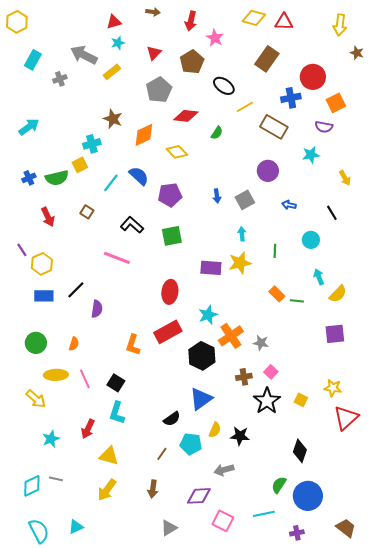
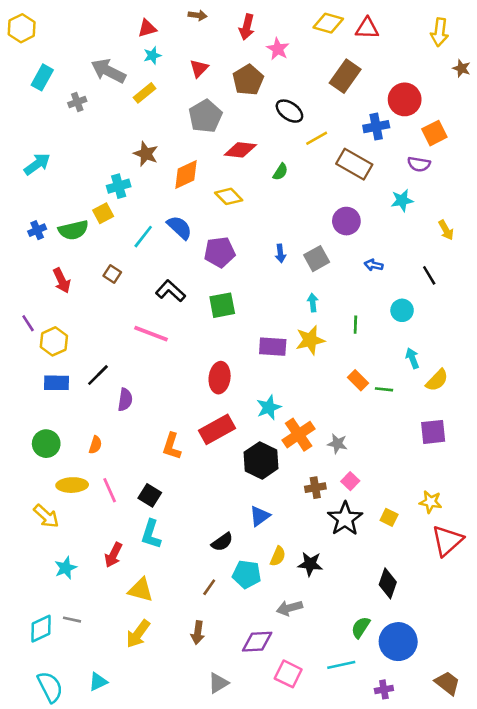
blue triangle: (201, 399) -> (260, 516), size x0.7

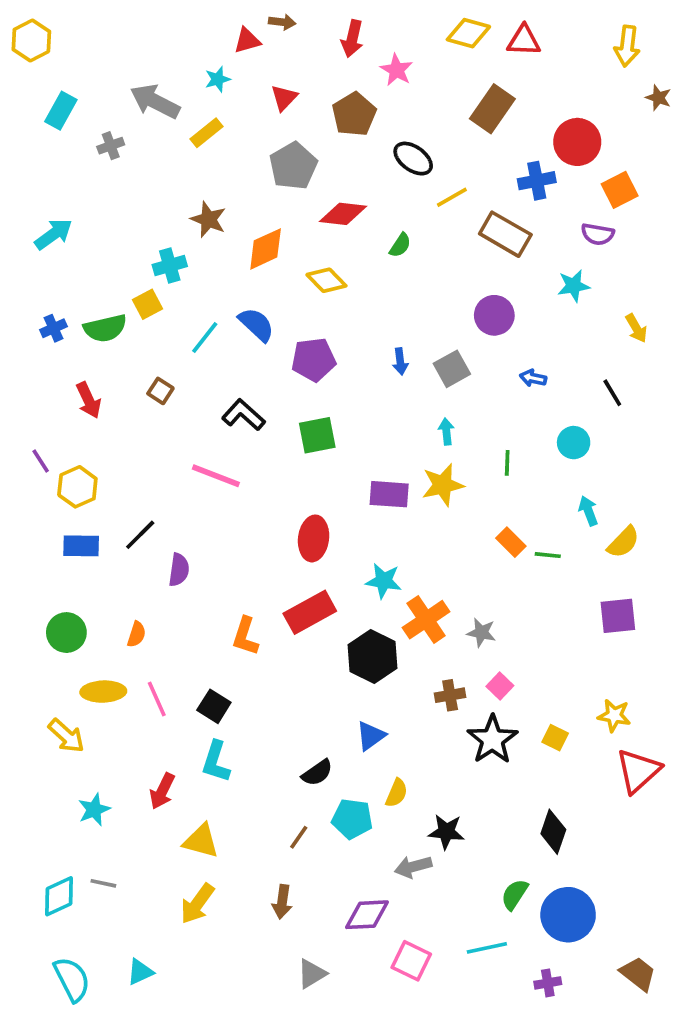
red triangle: (147, 28) -> (247, 40), moved
cyan star: (269, 407) -> (384, 581), turned 30
black star: (310, 564) -> (446, 832), moved

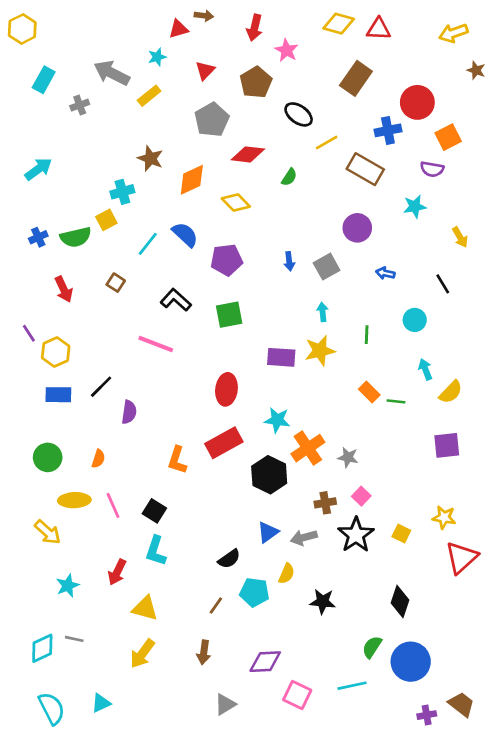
yellow arrow: (627, 46) -> (453, 33), turned 64
gray arrow: (413, 867) -> (304, 538), moved
purple cross: (548, 983) -> (427, 715), moved

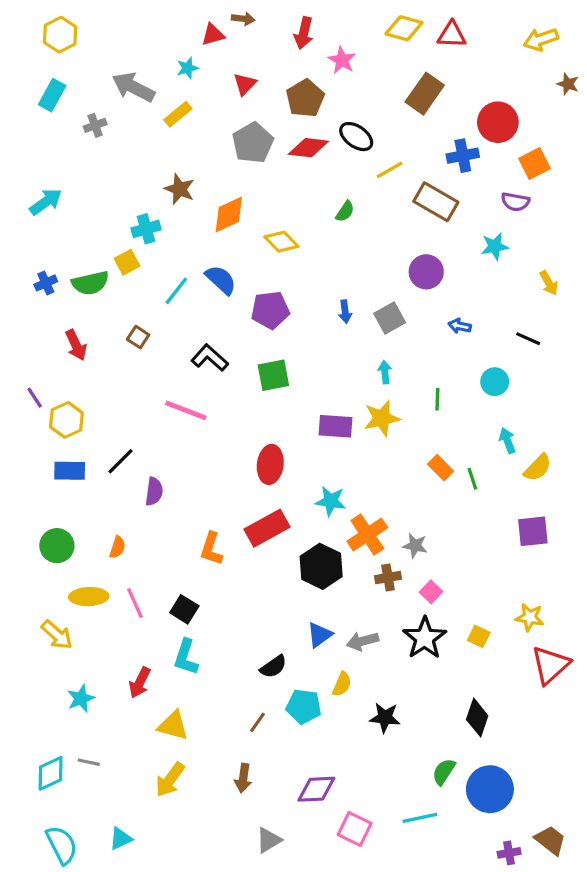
yellow hexagon: (22, 29) -> (60, 35), moved
red diamond: (248, 154) -> (308, 148), moved
black line: (443, 284) -> (528, 339), turned -35
green line: (396, 401) -> (472, 479), turned 66
brown cross: (325, 503) -> (388, 577), moved

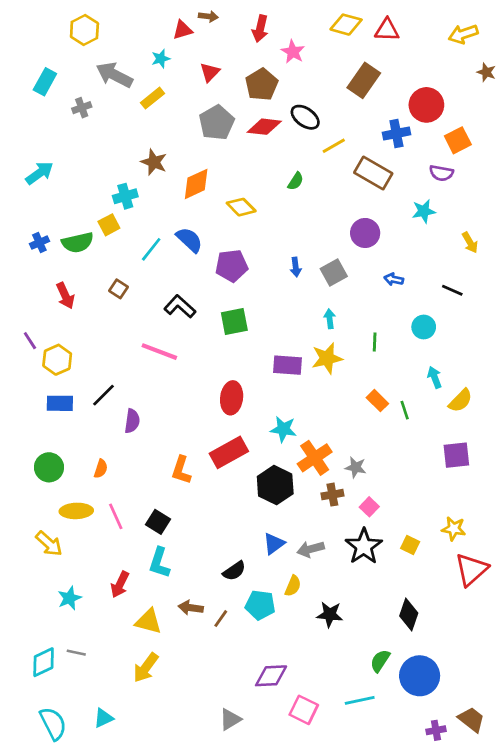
yellow hexagon: (60, 35) -> (84, 30), moved
brown arrow: (243, 778) -> (191, 608), moved, turned 90

